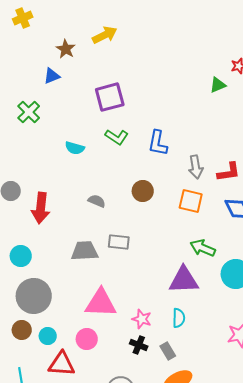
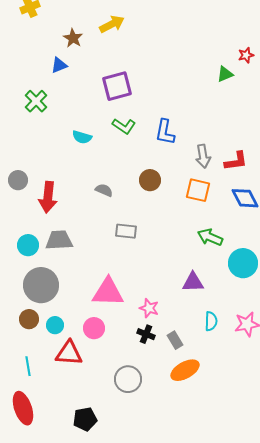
gray trapezoid: (85, 251) -> (59, 240), moved
purple triangle: (184, 280) -> (193, 282), moved, size x0.7
cyan semicircle: (179, 318) -> (211, 321), moved

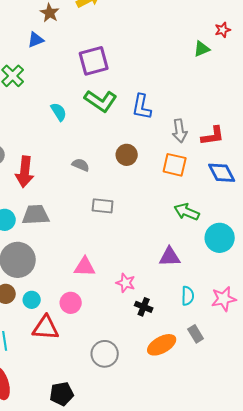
green L-shape: (124, 126) -> (101, 101), size x1.4
cyan semicircle: (82, 137) -> (59, 112), turned -138
pink triangle: (108, 292) -> (85, 267), size x0.7
black cross: (146, 334) -> (144, 307), moved
gray rectangle: (175, 340) -> (196, 334), moved

